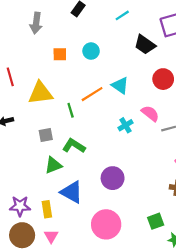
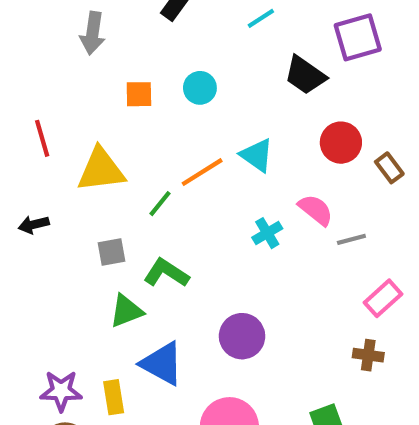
green line: (71, 110) -> (160, 204), turned 56

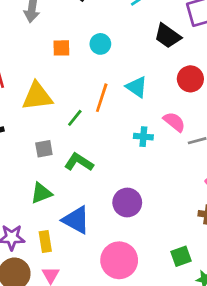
orange line: (202, 172) -> (102, 98), turned -40
cyan cross: (267, 233) -> (143, 137), turned 36
green triangle: (126, 311) -> (41, 193), moved

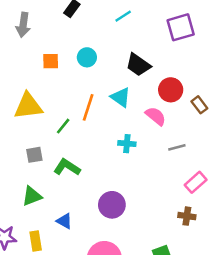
black trapezoid: (168, 36) -> (138, 65), moved
pink semicircle: (174, 122) -> (156, 116), moved
blue triangle: (76, 220) -> (64, 221), size x0.6

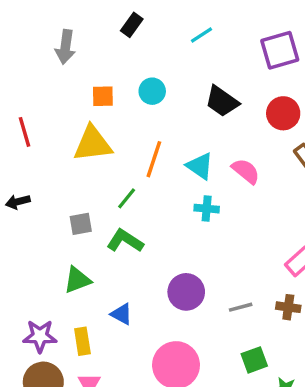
red circle: (171, 90) -> (283, 113), moved
cyan triangle: (121, 97) -> (200, 166), moved
yellow triangle: (28, 106) -> (93, 144), moved
green line: (63, 126) -> (127, 198), moved
gray line: (177, 147) -> (241, 307), moved

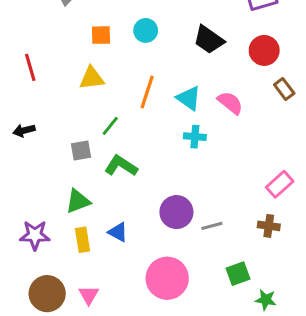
yellow triangle: (93, 144) -> (92, 78), size x0.7
green line: (127, 198) -> (110, 126), moved
gray line: (241, 307) -> (212, 226), moved
purple star: (40, 336) -> (35, 235), moved
yellow rectangle: (82, 341) -> (83, 240), moved

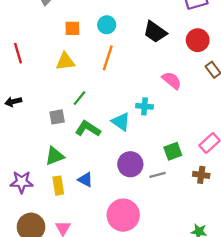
orange line: (147, 92) -> (108, 58), moved
cyan triangle: (189, 98) -> (121, 122), moved
green square: (238, 274) -> (173, 151), moved

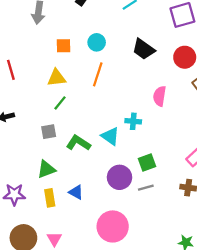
pink semicircle: (172, 80) -> (160, 96), turned -120
green line: (79, 98) -> (60, 103), moved
green square: (173, 151) -> (147, 162), moved

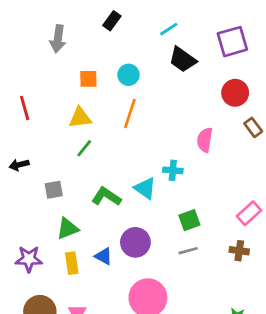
black trapezoid: (144, 49) -> (183, 60), moved
gray square: (49, 132) -> (54, 190), moved
purple circle: (119, 177) -> (135, 242), moved

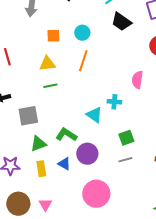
green line: (84, 148) -> (50, 86), turned 40
gray square: (54, 190) -> (28, 116), size x1.5
green L-shape: (106, 197) -> (66, 135), moved

